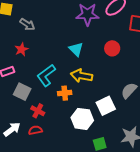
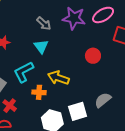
gray arrow: (27, 24) -> (44, 23), moved
cyan triangle: (76, 49) -> (41, 46), moved

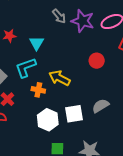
gray arrow: (44, 23) -> (59, 16), moved
cyan triangle: (41, 46) -> (37, 43), moved

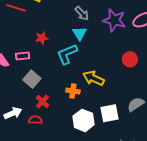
gray arrow: (59, 16) -> (82, 13), moved
cyan triangle: (37, 43) -> (80, 33), moved
cyan L-shape: (26, 68) -> (67, 54), moved

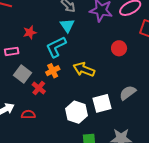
orange cross: (73, 91) -> (53, 71), moved, turned -32
red cross: (42, 102) -> (39, 88), moved

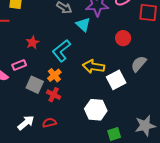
cyan triangle: (67, 25) -> (83, 25), moved
orange cross: (53, 71) -> (54, 75), moved
gray semicircle: (128, 93) -> (139, 64), moved
white square: (102, 103) -> (116, 80), moved

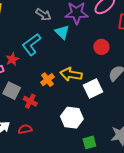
red star: (33, 42) -> (12, 59), moved
cyan L-shape: (61, 51) -> (31, 44), moved
orange cross: (54, 75) -> (47, 80), moved

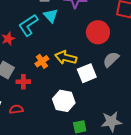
cyan triangle: (62, 32) -> (51, 16), moved
red circle: (101, 47) -> (98, 32), size x1.5
red cross: (30, 101) -> (23, 82), turned -32

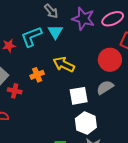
red circle: (98, 32) -> (110, 60), moved
yellow arrow: (66, 58) -> (64, 64), moved
white hexagon: (64, 101) -> (86, 123), moved

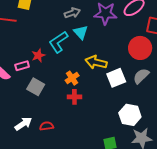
gray arrow: (51, 11) -> (72, 13), turned -56
red cross: (15, 91) -> (74, 97), moved
white square: (79, 96) -> (116, 78), moved

